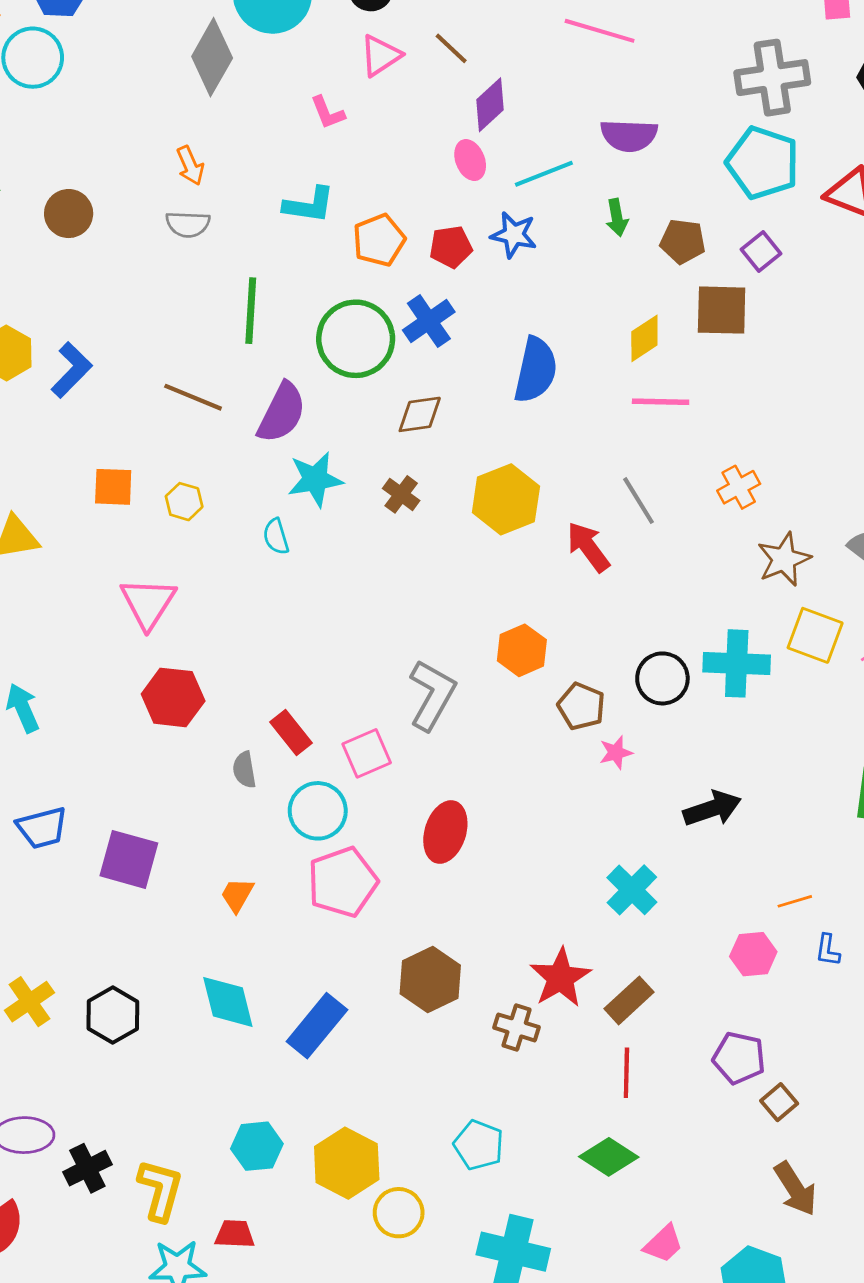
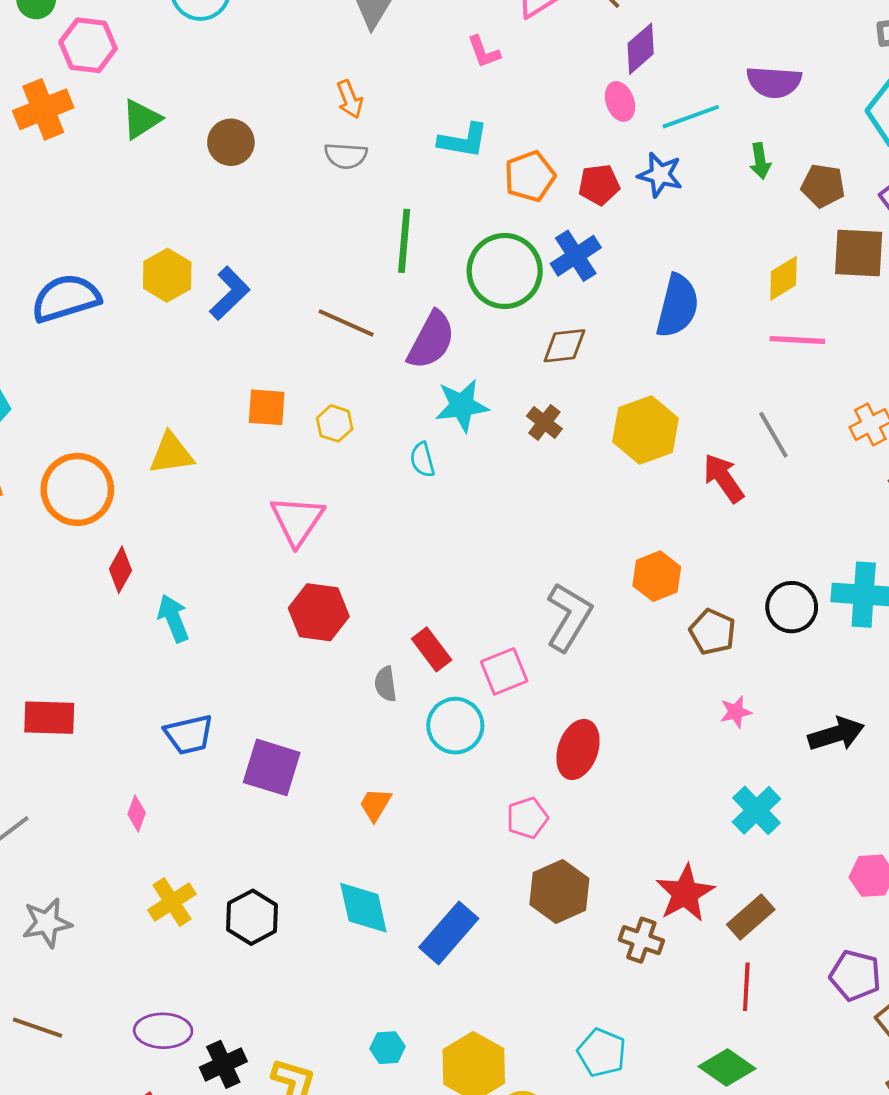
pink star: (616, 753) -> (736, 712), moved
pink pentagon: (343, 882) -> (527, 818), moved, size x0.6
cyan hexagon: (257, 1146) -> (388, 1048), size x0.7

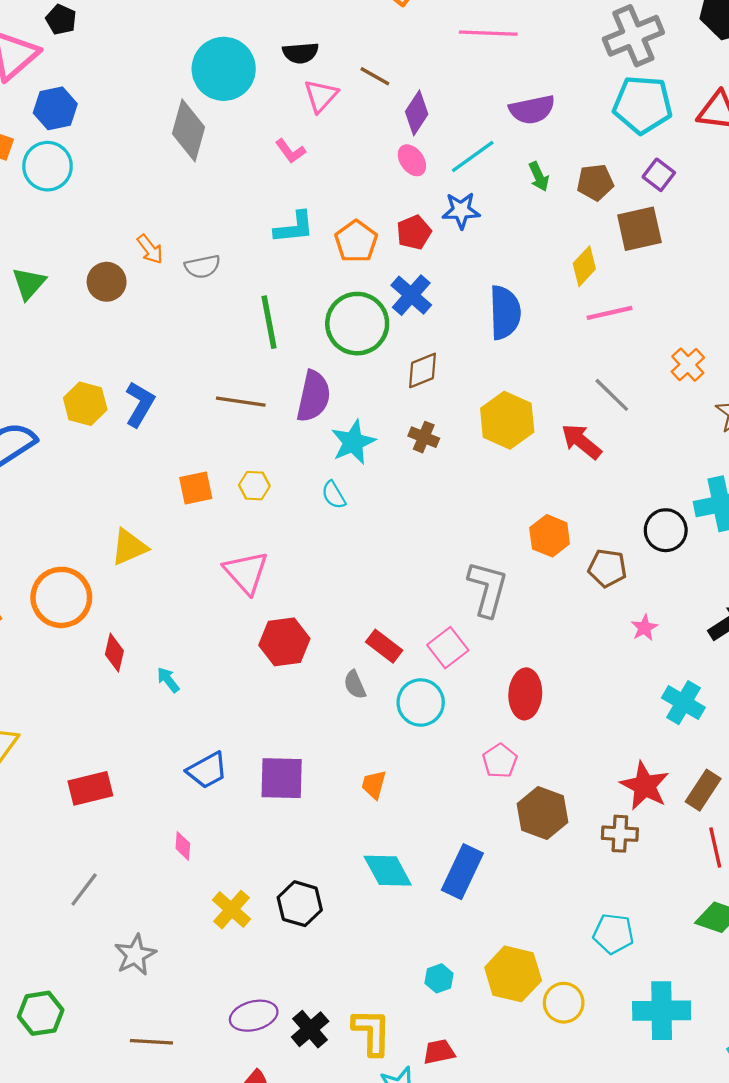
orange arrow: (350, 99) -> (150, 249), moved
cyan arrow: (173, 618) -> (168, 680), size x0.7

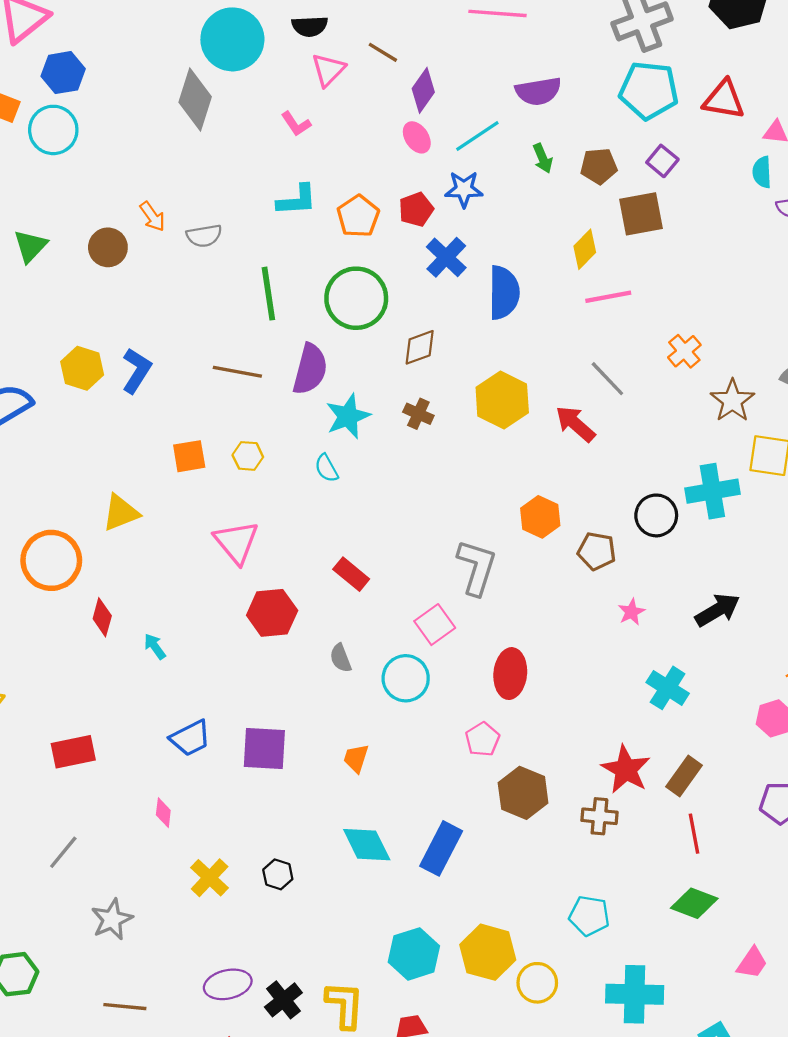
blue cross: (411, 295) -> (446, 257), moved
red rectangle: (384, 646) -> (351, 574), moved
black hexagon: (300, 904) -> (278, 874), size x0.7
cyan hexagon: (439, 978) -> (414, 954), size x1.8

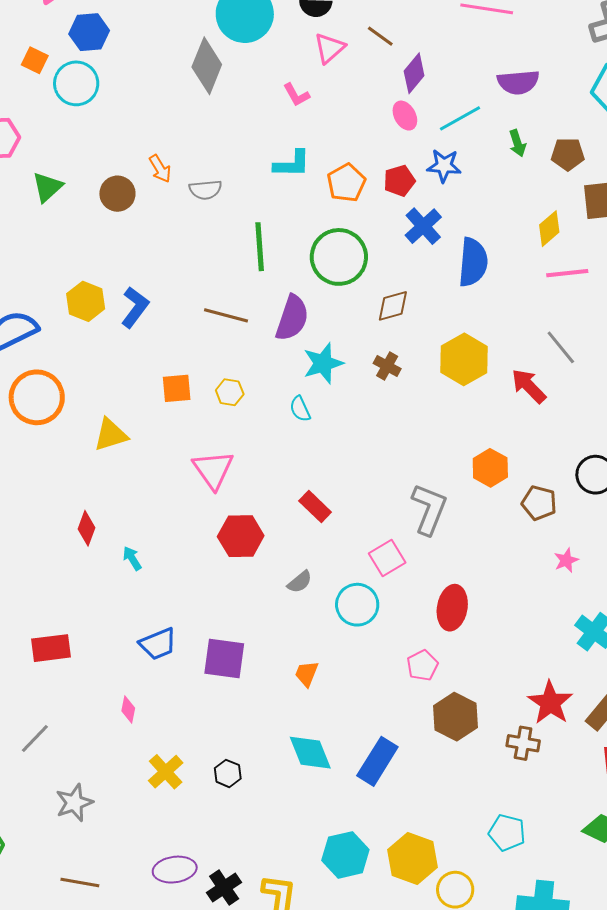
orange circle: (51, 560) -> (37, 397), moved
gray semicircle: (341, 658) -> (300, 582), turned -112

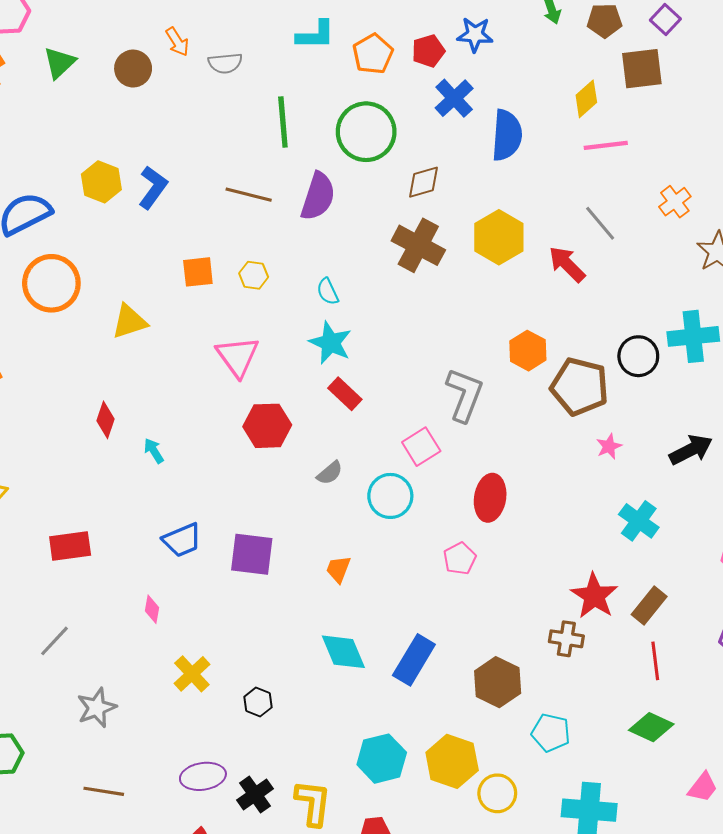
cyan star: (323, 363) -> (330, 343), moved, turned -30
brown cross: (387, 366) -> (418, 245), size x1.8
brown pentagon: (539, 503) -> (580, 387), size x1.6
brown hexagon: (456, 717) -> (498, 682), moved
black hexagon: (228, 773) -> (258, 702), moved

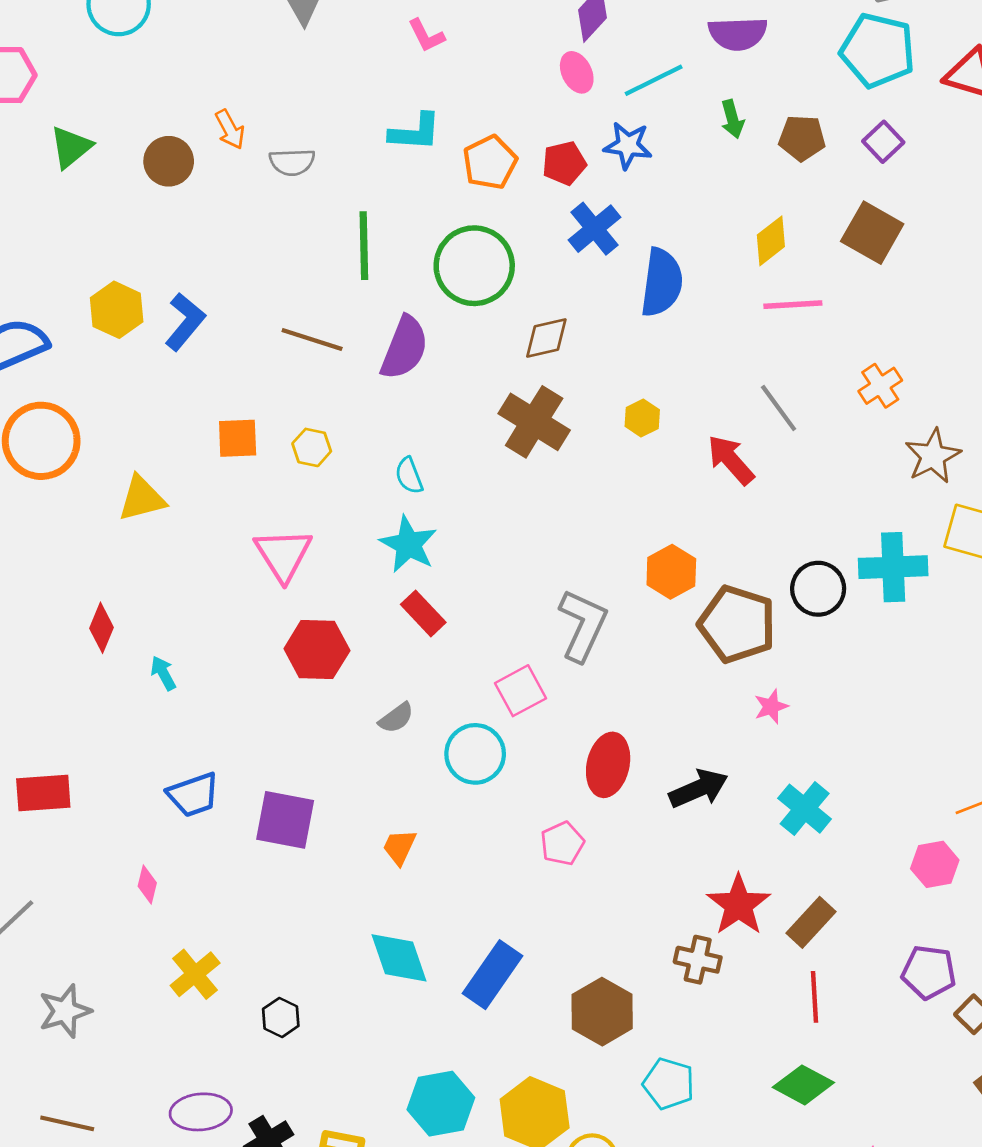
brown square: (642, 69) -> (872, 233), moved, turned 33
yellow hexagon: (499, 237) -> (642, 418), size x0.5
black arrow: (691, 450) -> (699, 789), moved

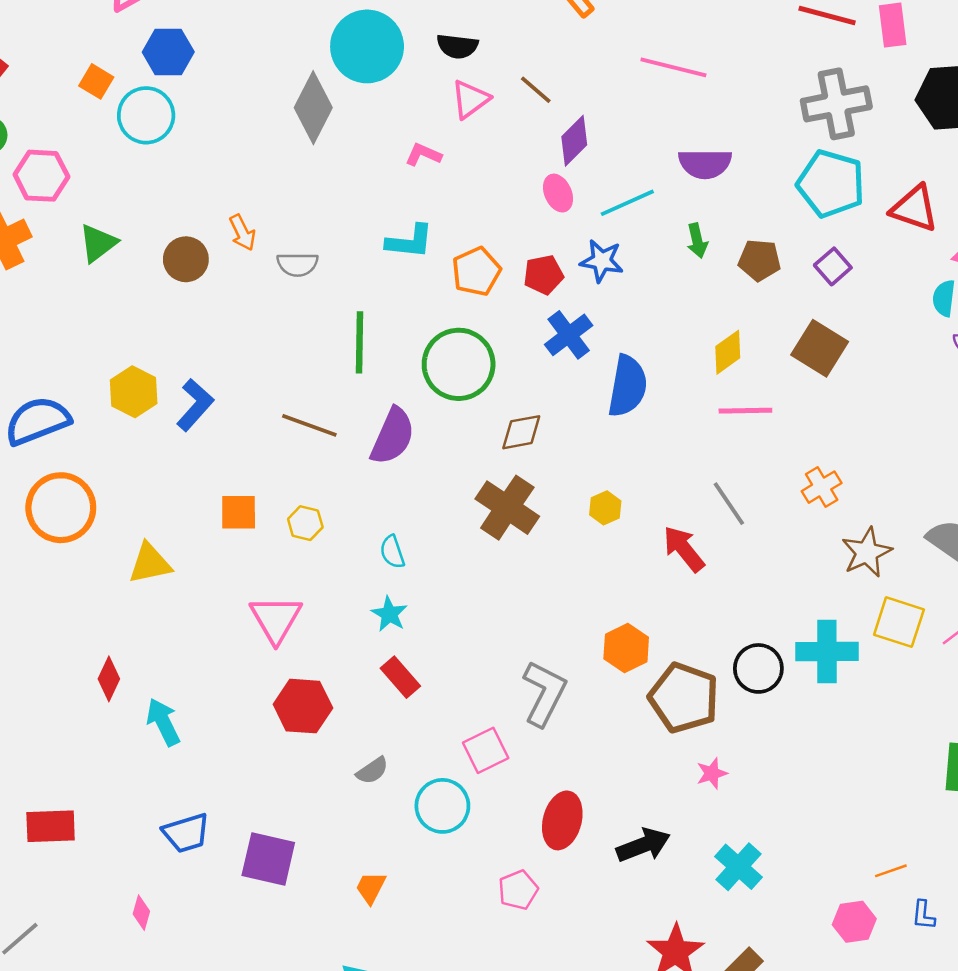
pink L-shape: (426, 36) -> (423, 155), turned 138
cyan star: (408, 544) -> (389, 614), size x0.7
cyan arrow: (163, 673) -> (163, 722), size x1.5

